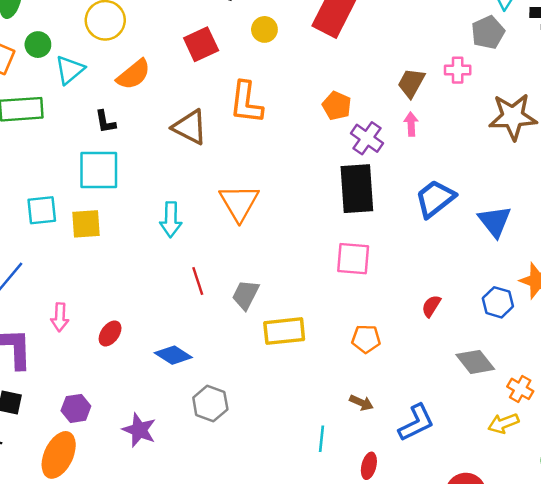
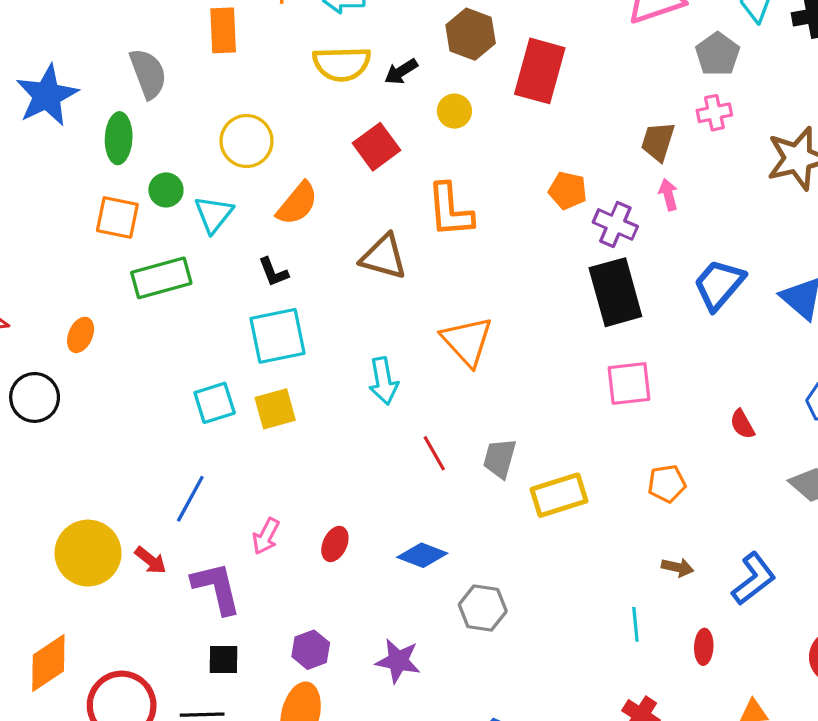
gray pentagon: (488, 32) -> (717, 54), moved
red semicircle: (431, 306) -> (742, 424), turned -50
pink arrow: (60, 317) -> (266, 536), turned 36

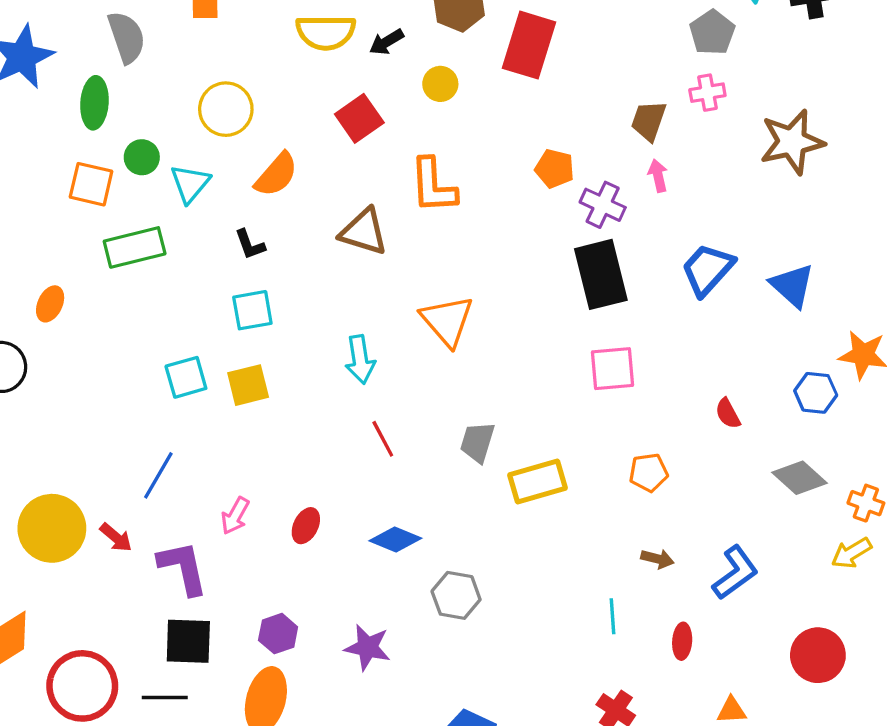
cyan square: (278, 336) -> (252, 310), size x0.7
red line: (434, 453) -> (383, 439), moved
black square: (224, 659) -> (188, 641), size x1.5

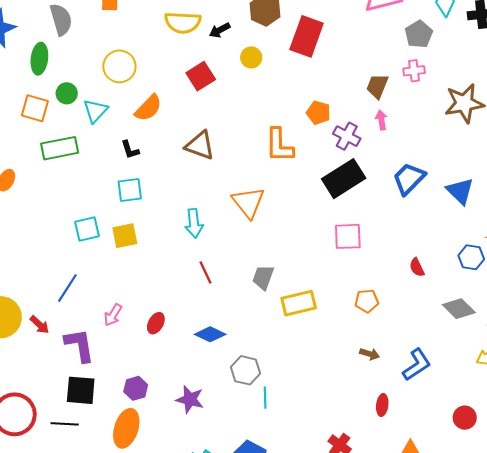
orange L-shape: (433, 186) -> (279, 145), moved
black rectangle: (601, 274) -> (344, 179), turned 69
cyan line: (613, 616) -> (265, 398), moved
red circle: (818, 655) -> (465, 418), size x0.7

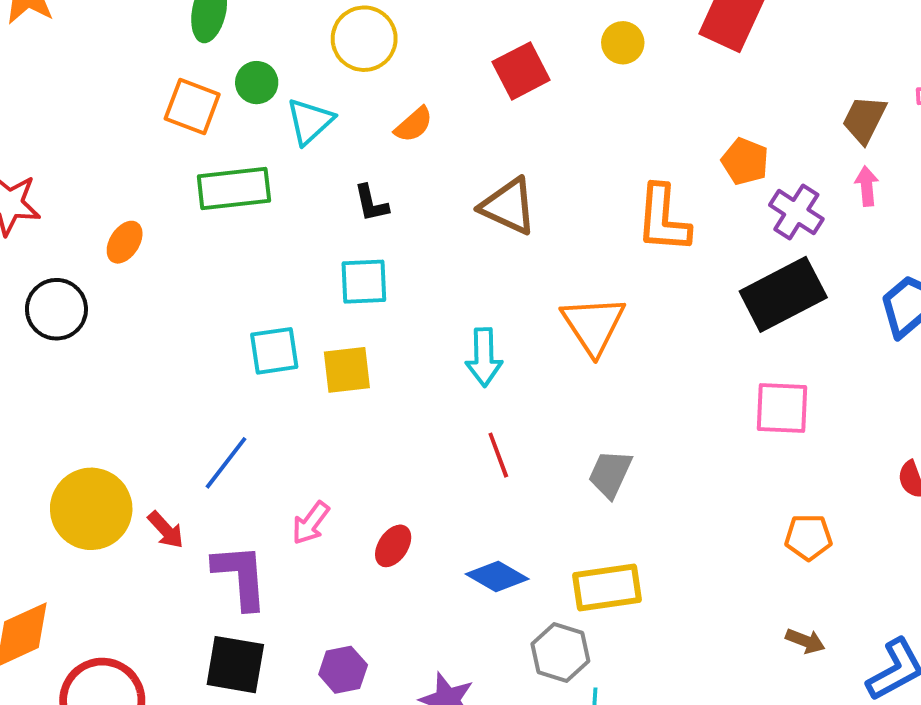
orange semicircle: (148, 108) -> (414, 125), size x0.7
yellow rectangle: (299, 303) -> (607, 588), moved

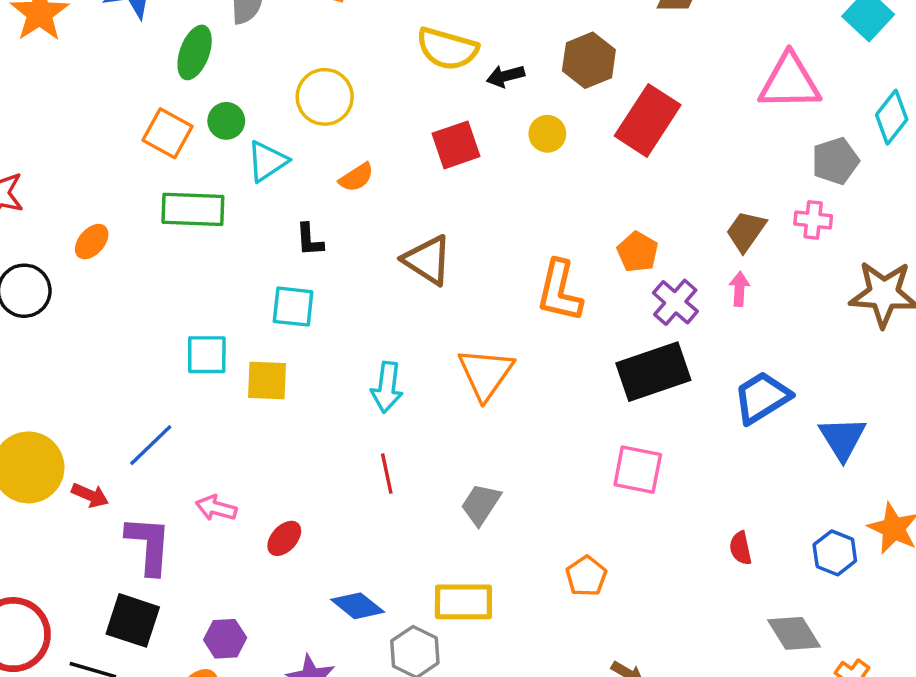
pink arrow: (311, 523) -> (216, 508), turned 60
red arrow: (166, 530) -> (90, 495), turned -33
orange pentagon: (808, 537) -> (586, 576), moved, turned 30
blue diamond: (497, 577) -> (358, 606), moved

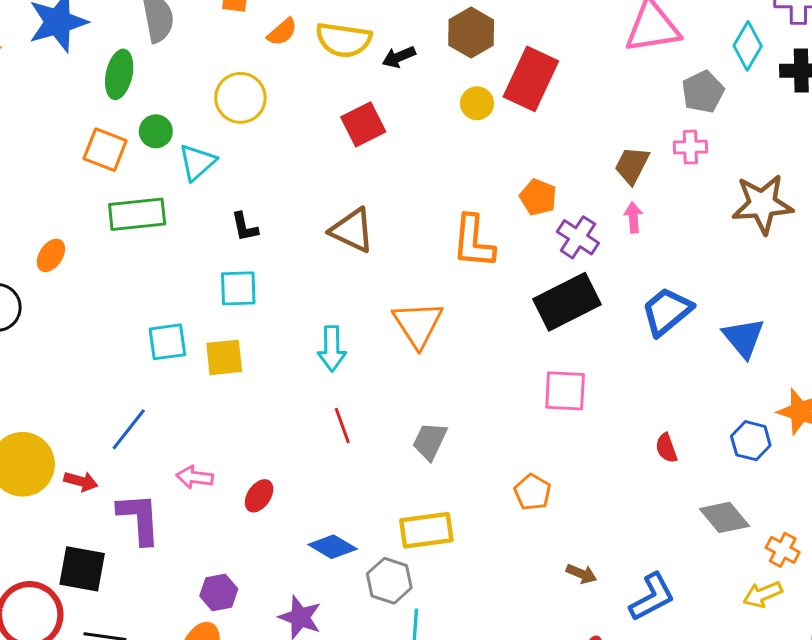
yellow circle: (547, 134) -> (477, 103), moved
orange semicircle: (356, 177) -> (282, 32), moved
black square: (133, 620) -> (82, 569), moved

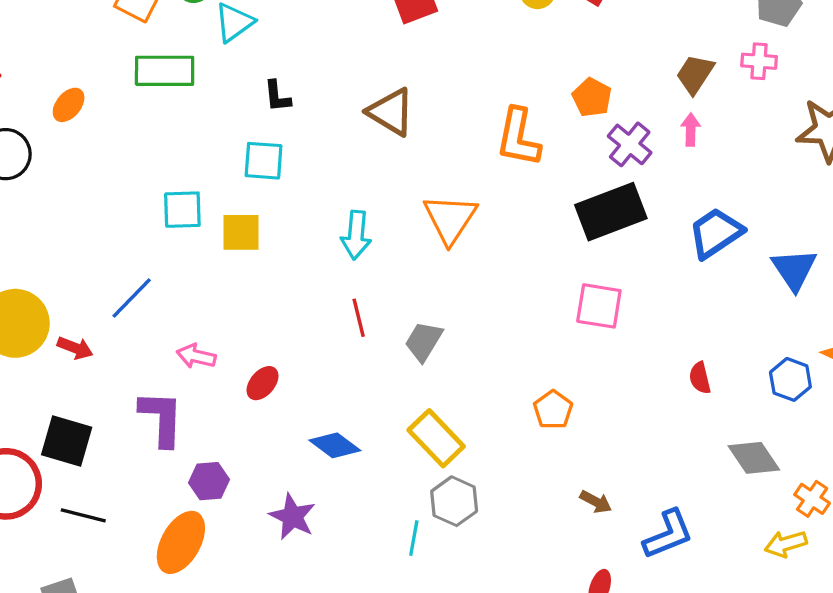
gray trapezoid: (430, 441) -> (424, 341), moved
purple L-shape: (139, 518) -> (161, 418), moved
yellow rectangle: (426, 530) -> (436, 438), turned 48
gray hexagon: (389, 581) -> (454, 501), moved

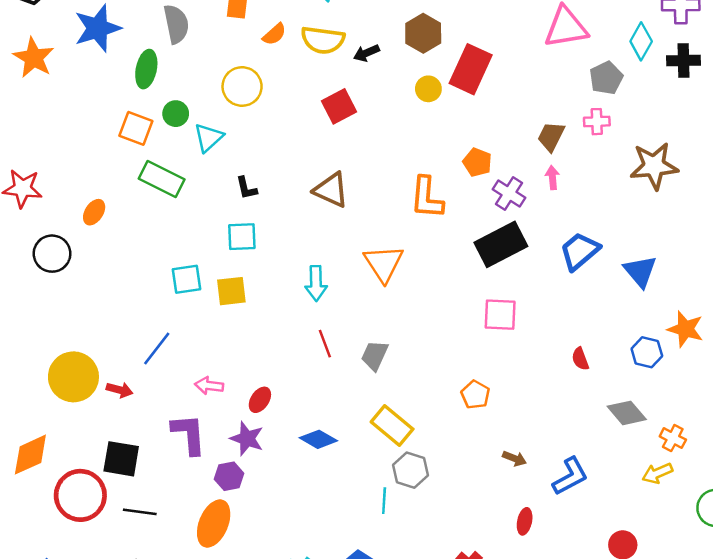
green rectangle: (165, 71) -> (162, 179), turned 33
purple star: (293, 517) -> (247, 439), moved

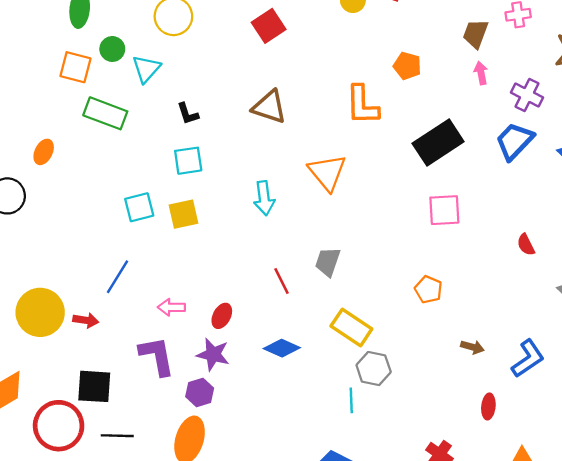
purple cross: (509, 194) -> (527, 95), moved
red line: (325, 344) -> (282, 281), moved

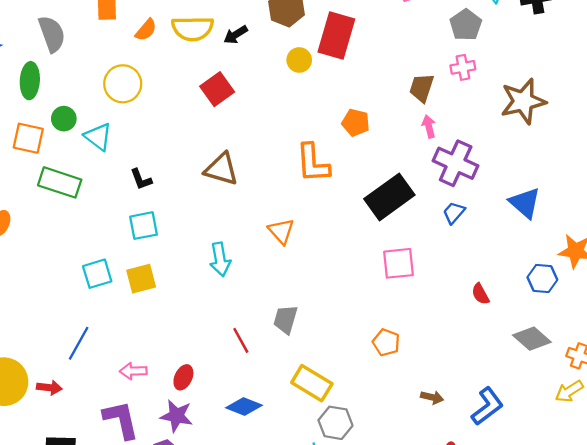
cyan triangle: (146, 69) -> (98, 137), turned -32
purple cross: (527, 95) -> (456, 163), moved, size x1.4
blue trapezoid: (514, 141) -> (454, 213), moved, size x0.6
orange triangle: (327, 172) -> (281, 231), size x0.7

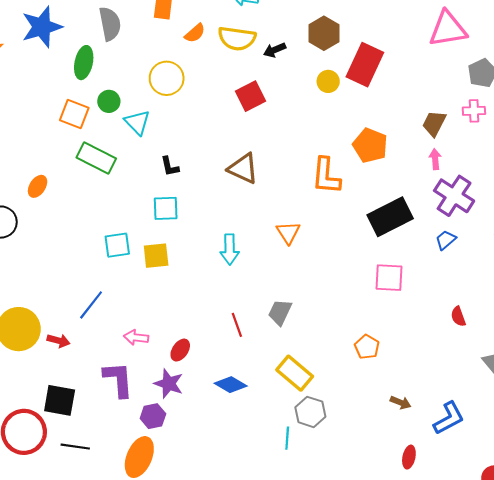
orange pentagon: (356, 123) -> (370, 145), size x1.4

